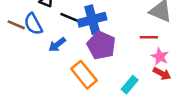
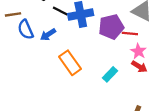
blue semicircle: (33, 24) -> (26, 29), moved
brown line: (16, 25) -> (13, 14), turned -35
purple pentagon: (101, 45) -> (111, 27), moved, turned 30

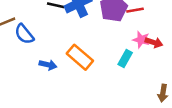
blue arrow: (48, 35) -> (48, 65), moved, turned -119
pink star: (138, 51) -> (141, 40), moved

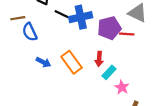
pink star: (141, 40) -> (122, 87), moved
red arrow: (154, 42) -> (99, 59), moved, turned 64

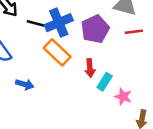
red line: (127, 34) -> (134, 32), moved
orange rectangle: (72, 62) -> (57, 52), moved

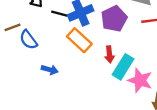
cyan rectangle: (105, 82) -> (123, 67), size x1.5
pink star: (123, 97) -> (140, 80), size x1.5

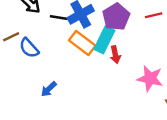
cyan rectangle: (123, 67) -> (104, 40), moved
blue arrow: (50, 70) -> (49, 89), moved, turned 126

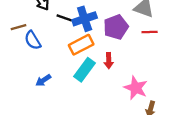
cyan rectangle: (104, 40) -> (85, 70), moved
orange rectangle: (82, 43) -> (81, 45), turned -75

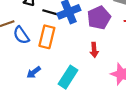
orange rectangle: (81, 45) -> (47, 37), moved, turned -45
cyan rectangle: (85, 70) -> (68, 77), moved

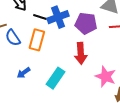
purple pentagon: (99, 18) -> (86, 23), turned 30
red arrow: (94, 50) -> (81, 53), size x1.5

